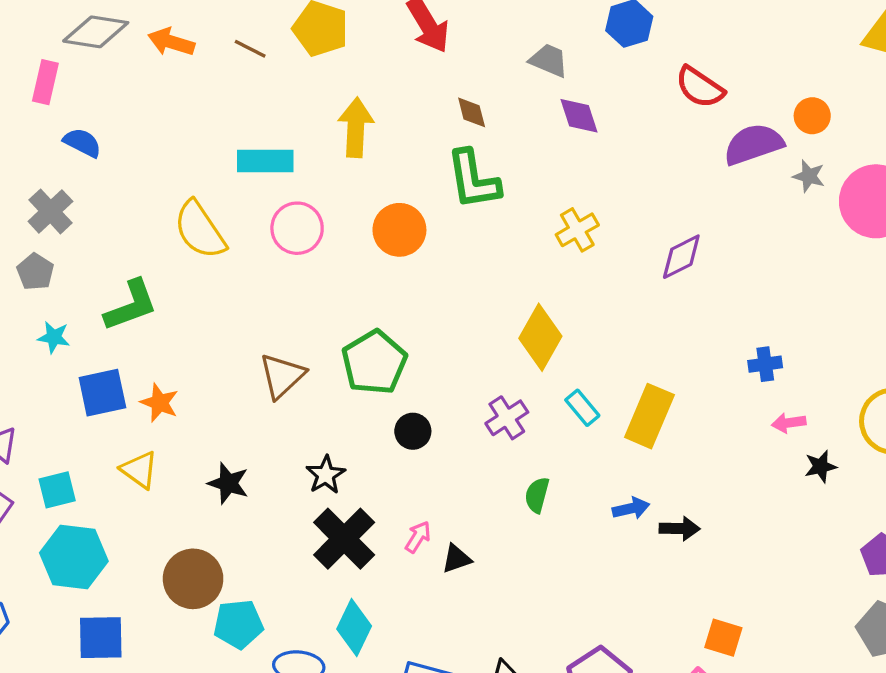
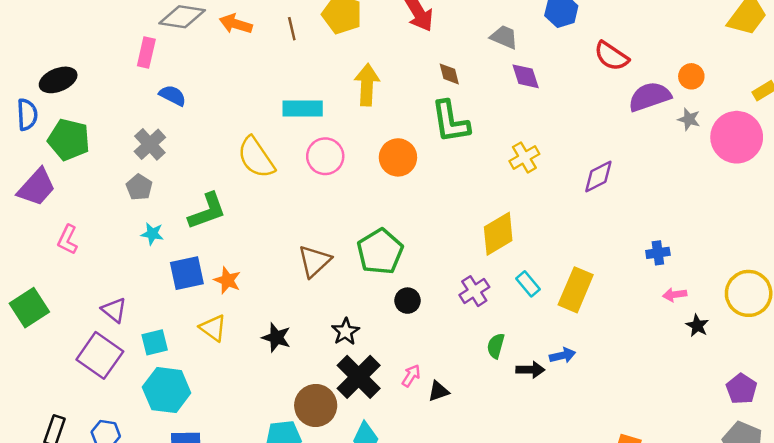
brown line: (250, 49) -> (292, 29), turned 50
yellow diamond: (540, 337) -> (498, 234), turned 30
black star: (821, 466) -> (697, 326), turned -30
black arrow: (680, 529) -> (530, 370), moved
brown circle: (193, 579) -> (316, 406), moved

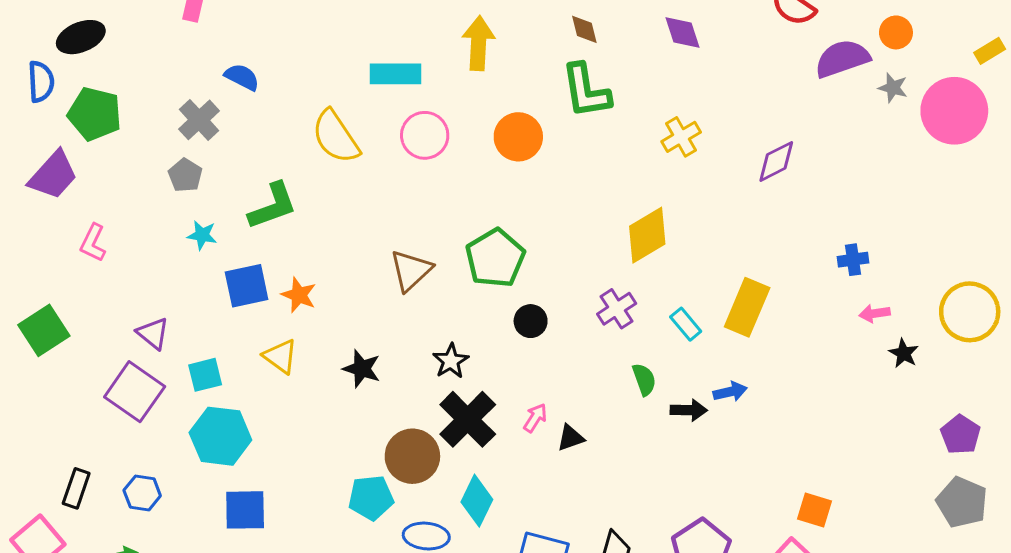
blue semicircle: (173, 95) -> (242, 77), moved
cyan rectangle: (528, 284) -> (686, 324), moved
green semicircle: (496, 346) -> (644, 379), turned 145

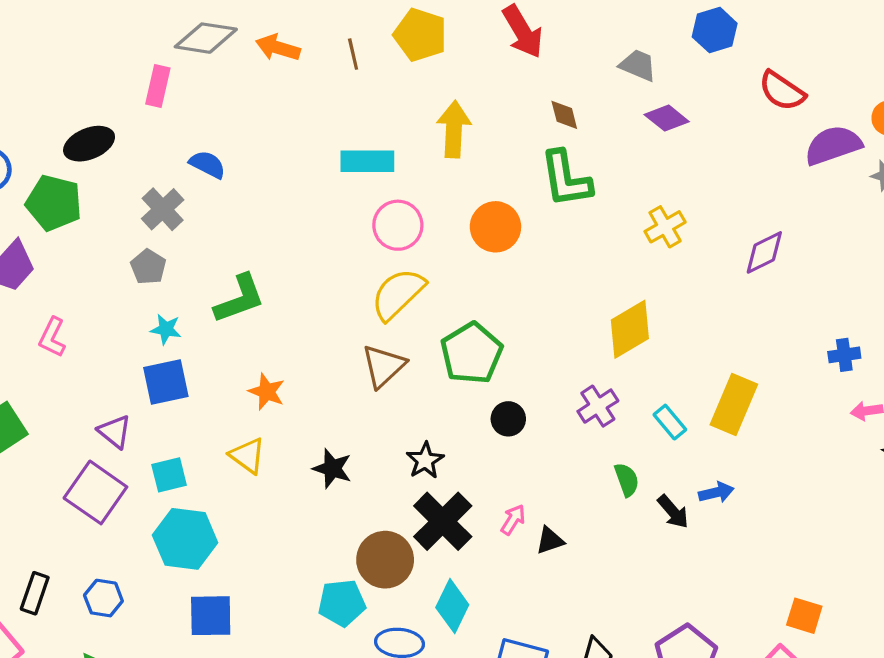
purple diamond: (683, 32) -> (667, 118), turned -33
black ellipse: (81, 37) -> (89, 144), moved
yellow semicircle: (336, 137) -> (398, 294), moved, turned 80
blue square: (247, 286) -> (166, 382), moved
black arrow: (689, 410) -> (673, 512), turned 48

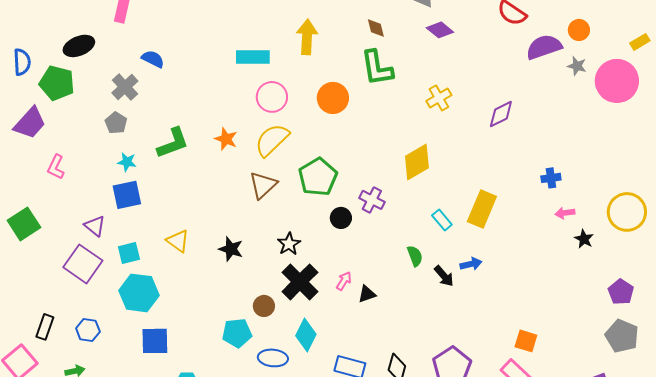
orange star: (267, 392) -> (226, 139), moved
purple cross: (598, 406) -> (372, 200), moved, turned -30
brown circle: (385, 560) -> (264, 306), size x0.6

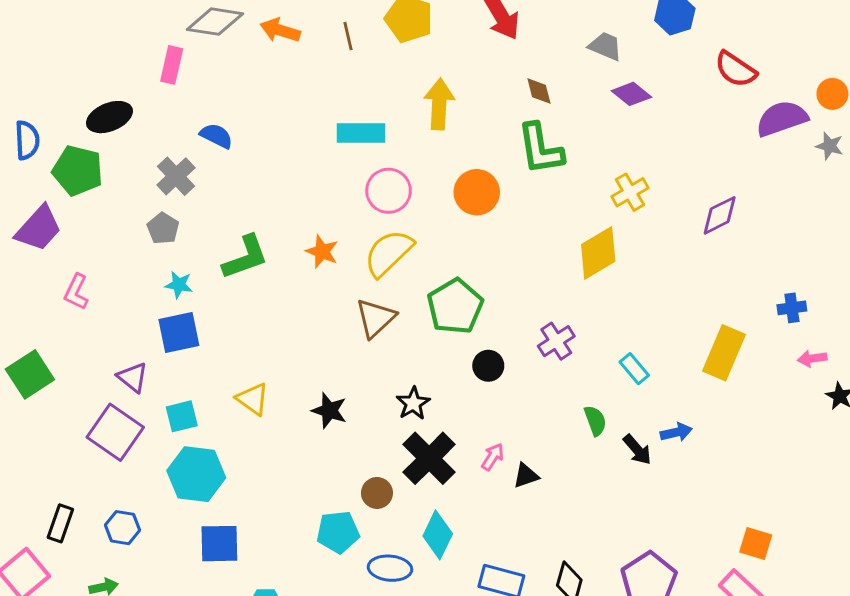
yellow diamond: (417, 162) -> (598, 253), moved
purple cross: (372, 200) -> (556, 341), moved, turned 30
yellow rectangle: (482, 209) -> (724, 353), moved

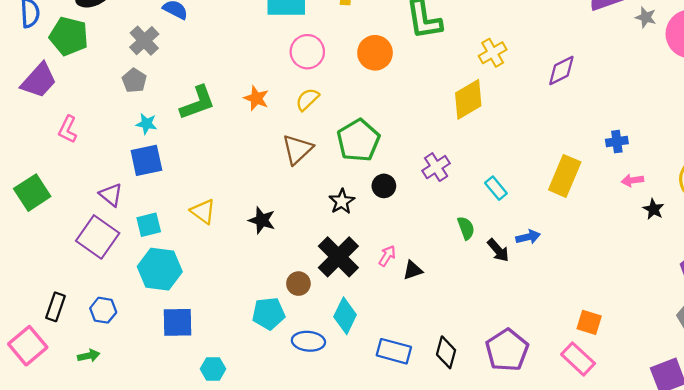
yellow semicircle: (389, 253) -> (307, 99), size x0.6
black star: (413, 403) -> (342, 201), moved

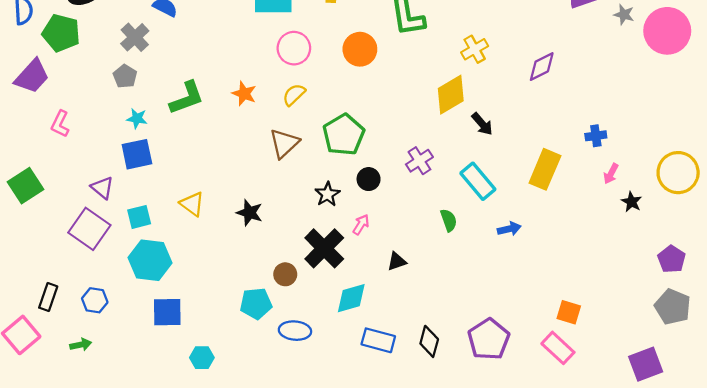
pink arrow: (632, 180) -> (611, 174), turned -54
cyan rectangle: (496, 188) -> (478, 181), size x1.6
black arrow: (498, 250) -> (482, 124), moved
pink arrow: (387, 256) -> (361, 225), moved
cyan diamond: (345, 316) -> (351, 298), moved, turned 48

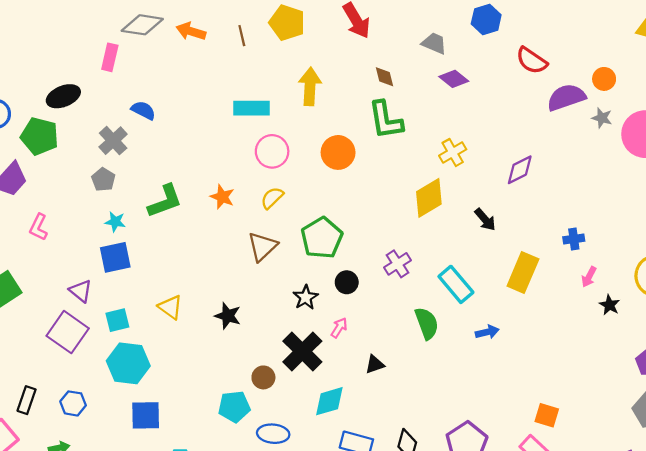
black arrow: (482, 124) -> (485, 220), moved
green semicircle: (449, 220) -> (427, 323), size x1.4

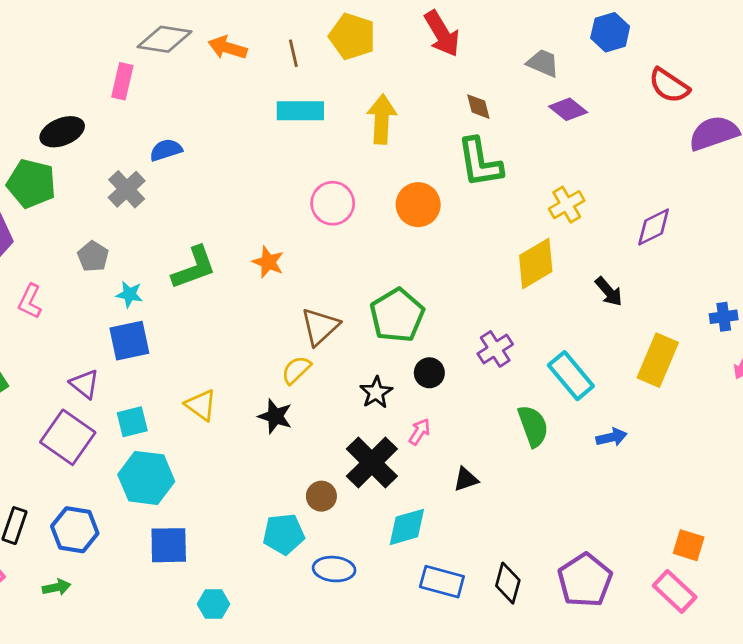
cyan rectangle: (252, 108) -> (300, 111), moved
blue semicircle: (143, 110) -> (166, 150), turned -45
gray pentagon: (103, 180) -> (93, 256), moved
yellow semicircle: (272, 198) -> (296, 370), moved
blue hexagon: (73, 403) -> (75, 530), size x1.4

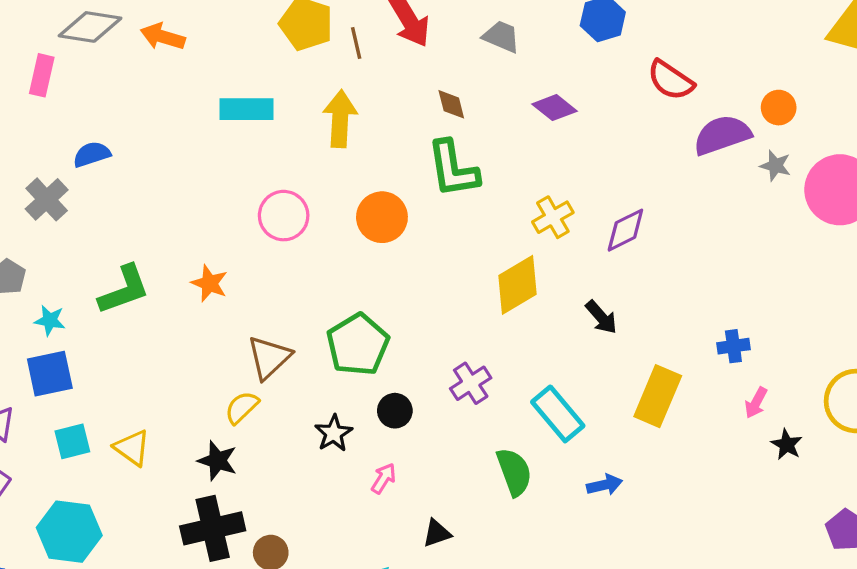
brown line: (293, 53) -> (356, 43), moved
gray trapezoid: (543, 63) -> (501, 37), moved
purple diamond: (654, 227) -> (625, 230), moved
cyan square: (132, 422) -> (72, 441), moved
black cross: (372, 463) -> (213, 528), moved, turned 32

